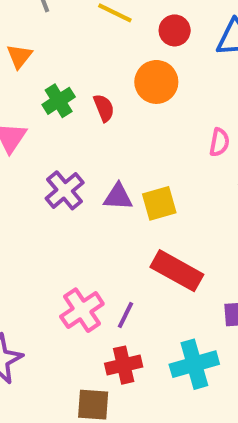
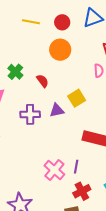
red semicircle: (104, 108) -> (43, 81), moved
purple cross: (65, 190) -> (30, 114), turned -36
yellow square: (159, 203) -> (77, 98), moved

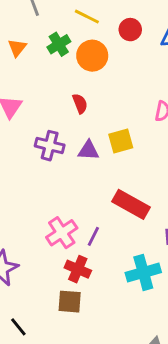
orange circle: (60, 50) -> (92, 56), moved
green cross: (15, 72) -> (59, 44), moved
red cross: (82, 191) -> (78, 269), moved, turned 36

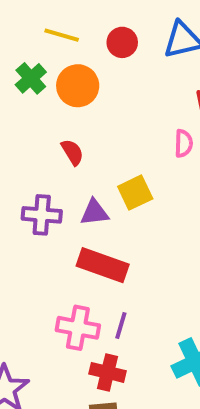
red rectangle: (131, 204) -> (103, 265), moved
pink cross: (62, 233) -> (78, 328), turned -36

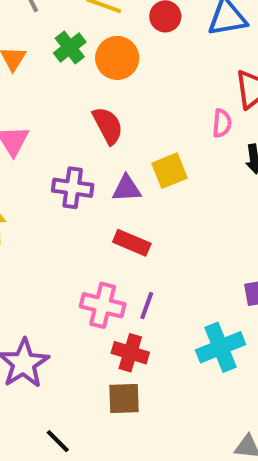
red semicircle: (72, 152) -> (108, 126), size x1.4
red rectangle: (103, 265) -> (132, 243), size x0.7

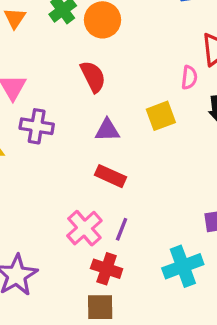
yellow square: (169, 171) -> (161, 116), moved
purple cross: (73, 188) -> (37, 126), moved
pink cross: (103, 305) -> (84, 228), turned 33

